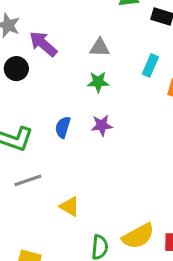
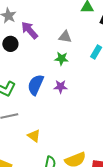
blue semicircle: (63, 127) -> (36, 85), size x1.5

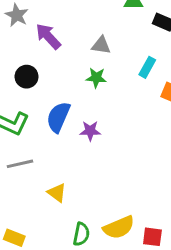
black circle: (10, 44) -> (27, 77), moved
purple star: (61, 87) -> (90, 131), moved

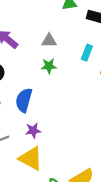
purple star: (90, 131) -> (33, 131), moved
yellow triangle: (57, 193) -> (31, 158), size x1.6

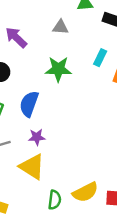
gray triangle: (49, 41) -> (60, 27), moved
green star: (49, 66) -> (58, 69), size x1.5

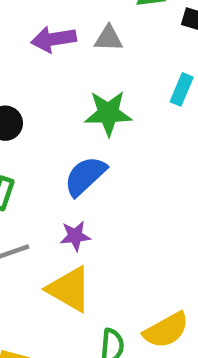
purple arrow: (16, 37) -> (54, 39), moved, turned -50
blue semicircle: (29, 104) -> (85, 176), moved, turned 30

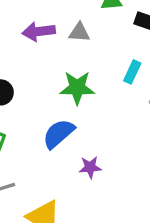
purple star: (75, 236) -> (90, 167), moved

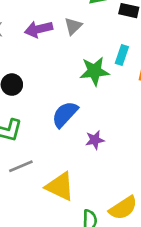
gray triangle: (79, 32) -> (73, 26), turned -42
green star: (77, 88) -> (94, 71), moved

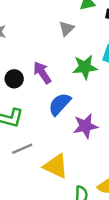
purple arrow: (38, 29) -> (42, 73), moved, turned 70
purple star: (95, 140) -> (85, 126), size x1.5

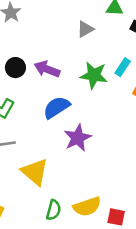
purple arrow: (42, 73) -> (47, 69), turned -50
purple star: (85, 126) -> (78, 138), turned -30

